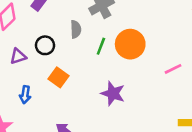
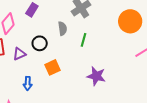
orange circle: (130, 44) -> (130, 21), moved
orange square: (58, 77) -> (52, 67), turned 35

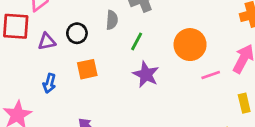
orange circle: (130, 21) -> (190, 45), moved
purple star: (96, 76) -> (146, 74), moved

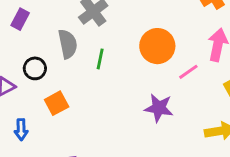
gray semicircle: (112, 20) -> (68, 44), size x1.4
purple star: (146, 74) -> (159, 108), moved

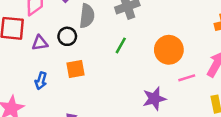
gray semicircle: (68, 44) -> (87, 16), moved
purple star: (159, 108) -> (154, 99), turned 30

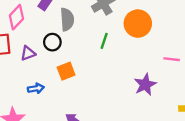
orange circle: (169, 50) -> (138, 24), moved
pink line: (187, 78) -> (172, 59), turned 35
blue arrow: (41, 81) -> (36, 88), turned -105

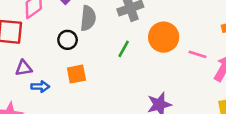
purple triangle: (28, 53) -> (24, 68), moved
pink line: (172, 59) -> (198, 54), moved

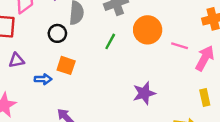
orange square: (76, 74) -> (66, 65), turned 30
blue arrow: (40, 87) -> (43, 79), moved

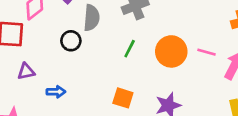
orange circle: (148, 30) -> (171, 51), moved
orange square: (66, 65) -> (123, 98), moved

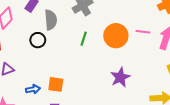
blue arrow: (56, 92) -> (33, 89), moved
orange square: (123, 98) -> (56, 84), moved

